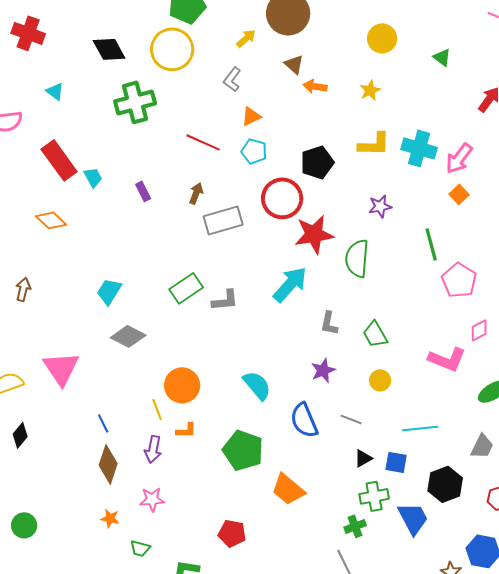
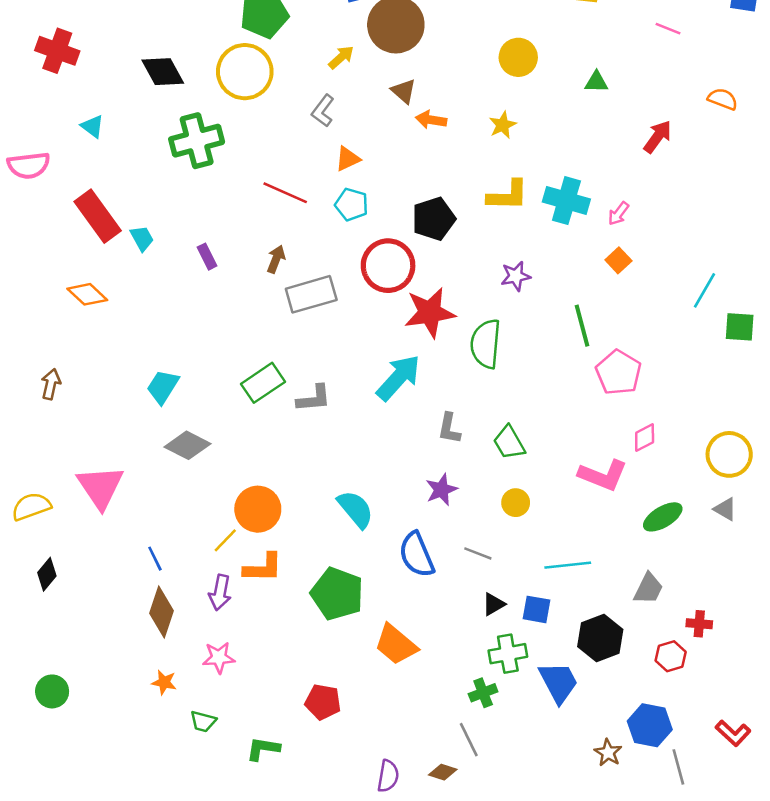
green triangle: (442, 57) -> (596, 82), turned -36
pink arrow: (459, 158) -> (618, 214), size x0.6
yellow line: (157, 409) -> (225, 540), turned 65
orange L-shape: (186, 430) -> (263, 568), size x1.5

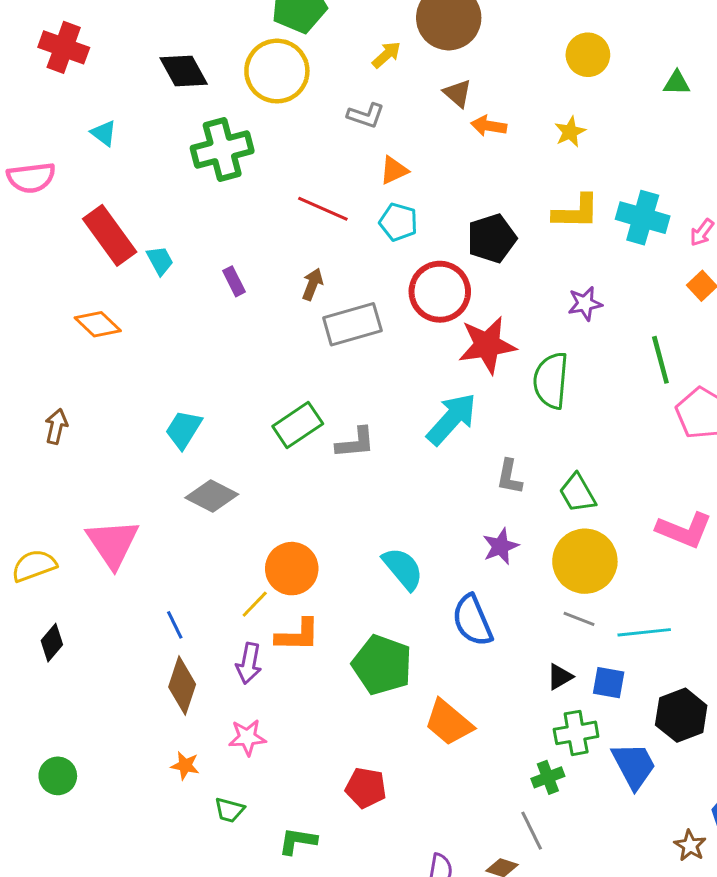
gray L-shape: (323, 111) -> (366, 115), turned -108
yellow circle: (516, 503) -> (585, 561), size x2.0
gray line: (478, 553) -> (579, 619), moved

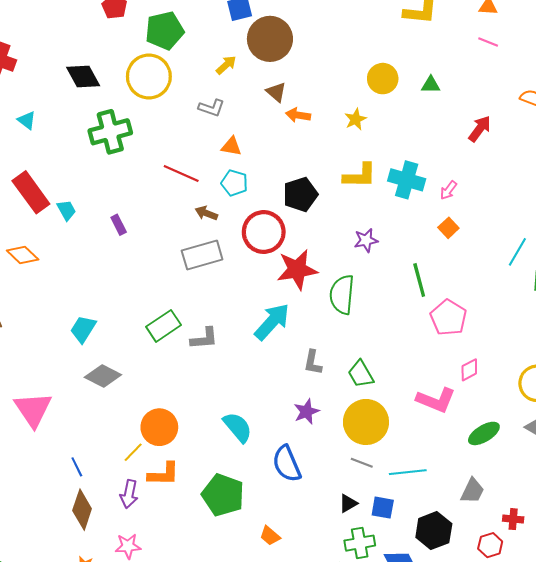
yellow circle: (588, 55) -> (383, 79), moved
orange triangle: (394, 170) -> (231, 146), turned 35
brown arrow: (312, 284) -> (206, 213), moved, turned -90
orange trapezoid: (449, 723) -> (270, 536), size x0.6

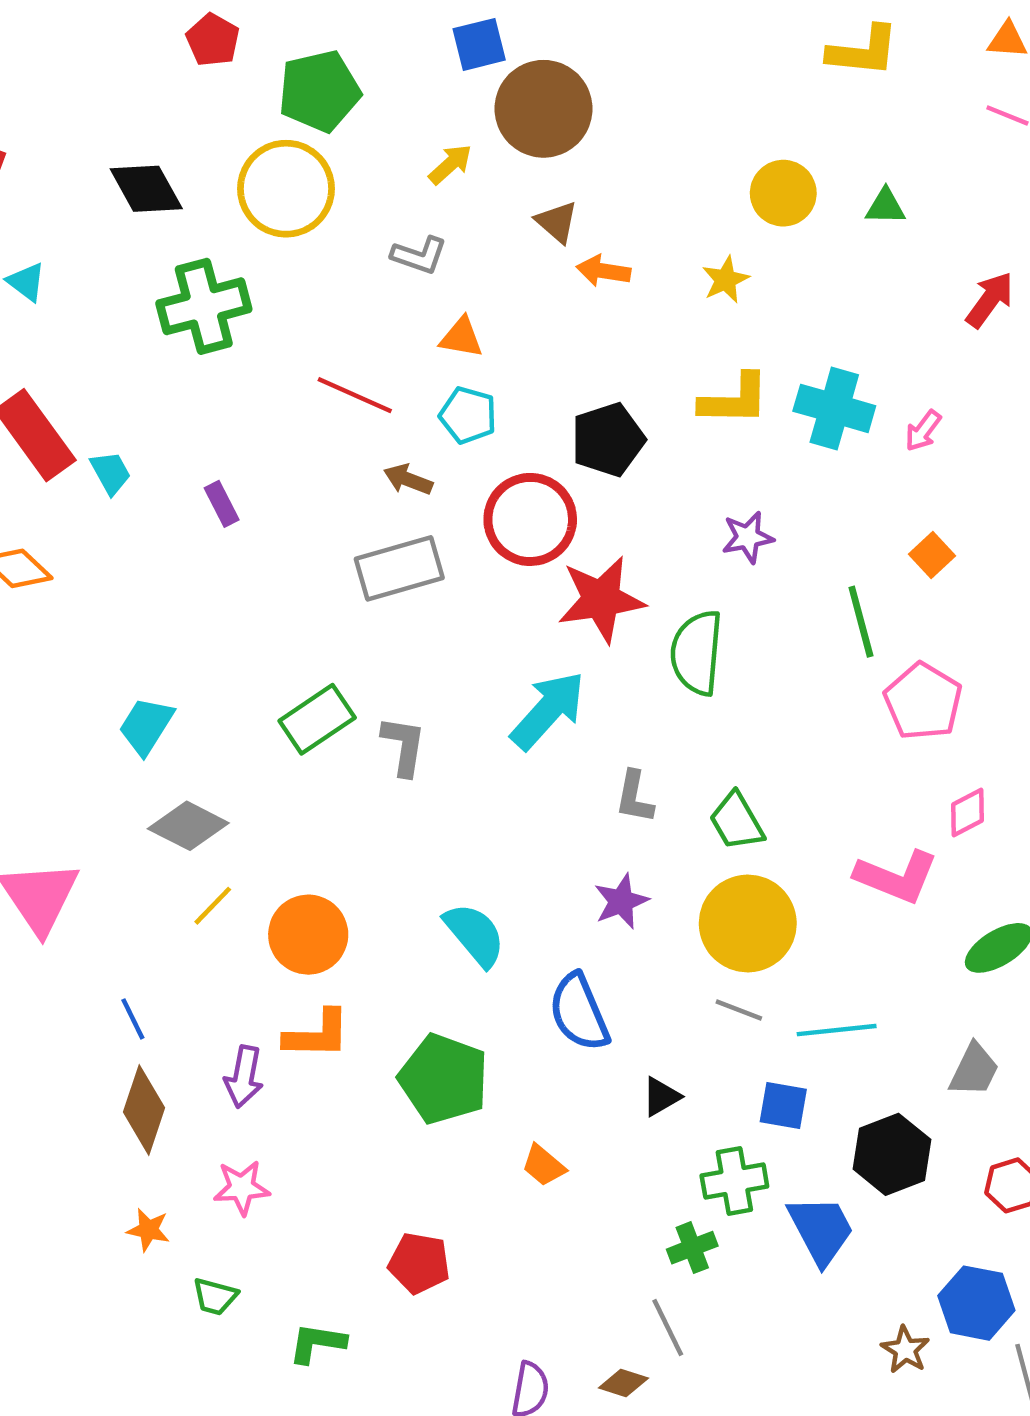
orange square: (448, 228) -> (932, 555), moved
gray L-shape: (204, 338) -> (404, 746), turned -76
yellow line: (133, 452) -> (213, 906), moved
black triangle: (348, 503) -> (661, 1097), moved

